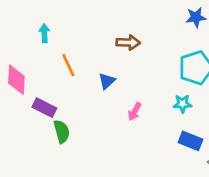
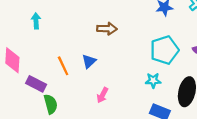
orange line: (68, 65) -> (63, 66), moved
pink arrow: (135, 112) -> (102, 95), moved

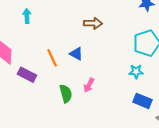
blue triangle: (89, 61) -> (76, 54), turned -48
green semicircle: (51, 104) -> (66, 94), moved

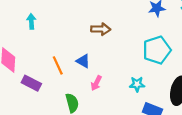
cyan star: (136, 72) -> (137, 84), moved
pink arrow: (89, 85) -> (96, 83), moved

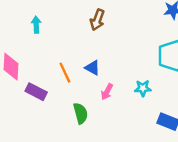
brown arrow: (101, 29) -> (97, 20), moved, turned 108
cyan star: (137, 84) -> (143, 88), moved

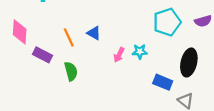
pink arrow: (107, 92) -> (119, 55), moved
green semicircle: (81, 113) -> (71, 71), moved

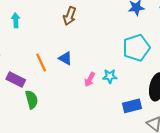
green semicircle: (71, 71) -> (32, 100), moved
blue rectangle: (163, 82) -> (132, 106), turned -36

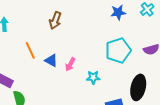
orange line: (41, 63) -> (30, 50), moved
pink arrow: (90, 79) -> (70, 64), moved

